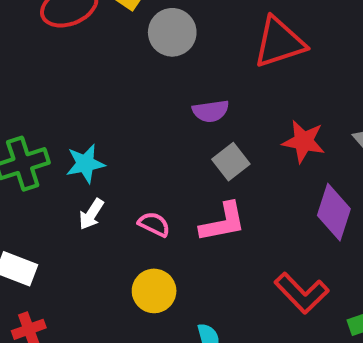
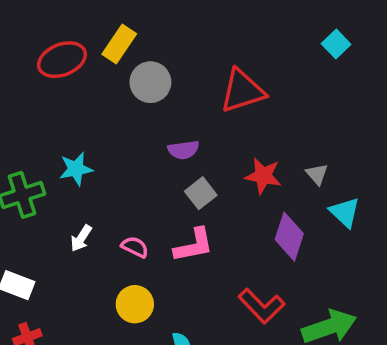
cyan star: (85, 164) -> (76, 169), moved

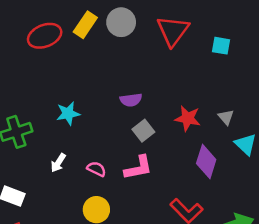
cyan square: (336, 44) -> (221, 46), moved, turned -36
gray circle: (150, 82) -> (121, 22), moved
red triangle: (242, 91) -> (173, 31), moved, turned -36
cyan star: (76, 169) -> (68, 113), moved

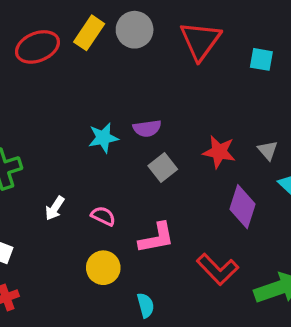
cyan star: (68, 113) -> (103, 138), moved
pink L-shape: (138, 168) -> (156, 238), moved

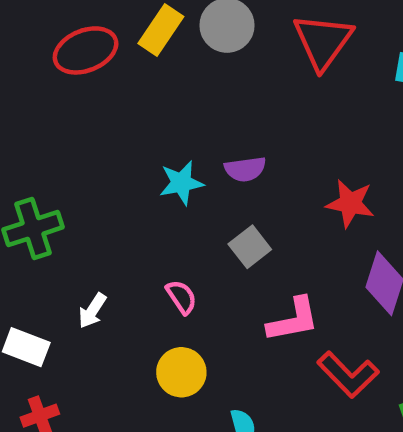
gray square: (163, 167) -> (250, 247), moved
white arrow: (55, 208) -> (92, 311), moved
pink semicircle: (103, 216) -> (181, 297), turned 30
pink L-shape: (156, 238) -> (293, 320), moved

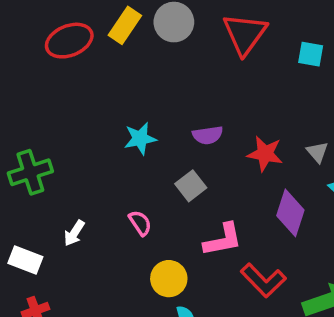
purple semicircle: (245, 169) -> (208, 135), moved
yellow circle: (181, 372) -> (169, 279), moved

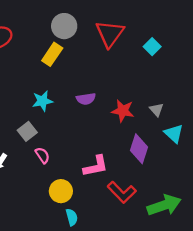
yellow rectangle: (125, 25) -> (52, 54), moved
cyan square: (311, 54) -> (152, 47), turned 35
gray square: (191, 186) -> (27, 131), moved

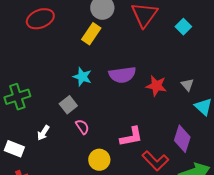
purple semicircle: (86, 99) -> (122, 75), size x1.5
cyan star: (42, 101) -> (82, 77), turned 30
purple diamond: (139, 149) -> (182, 139), moved

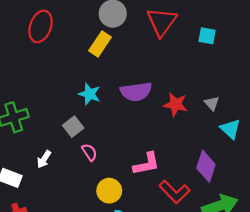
red ellipse: (40, 19) -> (41, 26), turned -48
cyan square: (183, 27) -> (207, 36), turned -35

